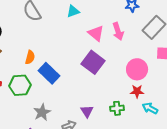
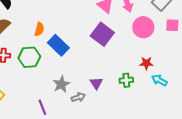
pink circle: (137, 69) -> (143, 27), moved
gray star: (42, 112) -> (61, 84), moved

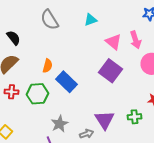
purple triangle: (96, 83) -> (104, 120), size x1.5
gray star: (61, 84) -> (60, 124), moved

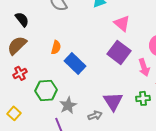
pink arrow: (136, 40) -> (144, 67), moved
red cross: (12, 92) -> (20, 73), turned -32
green hexagon: (38, 94) -> (46, 90), moved

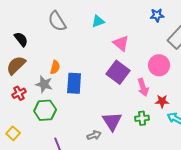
blue rectangle: (75, 63) -> (74, 83), turned 50
gray star: (68, 105) -> (44, 84), moved, turned -30

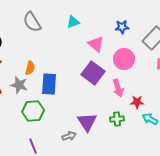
blue star: (157, 15) -> (122, 27), moved
pink circle: (159, 65) -> (124, 59), moved
green hexagon: (45, 110) -> (33, 111), moved

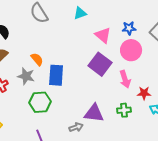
blue star: (122, 27) -> (129, 28), moved
orange semicircle: (30, 68) -> (37, 59), turned -56
purple triangle: (87, 122) -> (94, 113), turned -50

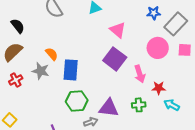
blue star: (129, 28) -> (154, 13), moved
pink circle: (131, 50) -> (158, 48), moved
green hexagon: (40, 102) -> (77, 101), moved

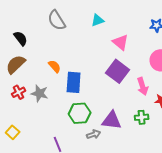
gray star: (41, 71) -> (40, 93), moved

